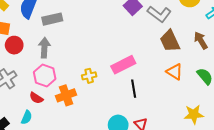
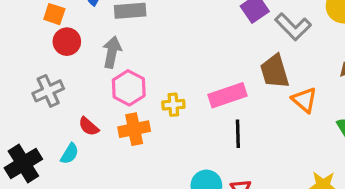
brown trapezoid: (170, 41) -> (275, 71), moved
orange triangle: (175, 72) -> (304, 100), moved
pink hexagon: (45, 76) -> (129, 88), moved

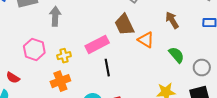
gray arrow: (112, 52) -> (55, 16), moved
orange cross: (134, 129) -> (60, 81), moved

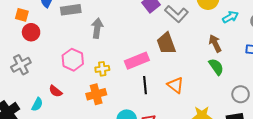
orange triangle: (146, 40) -> (175, 85), moved
green semicircle: (176, 55) -> (216, 67), moved
red semicircle: (13, 78) -> (55, 91), moved

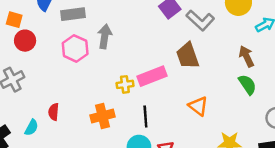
pink hexagon: (73, 60) -> (75, 48), moved
yellow cross: (102, 69) -> (125, 84), moved
black line: (145, 85) -> (145, 116), moved
red semicircle: (55, 91) -> (54, 112), turned 56

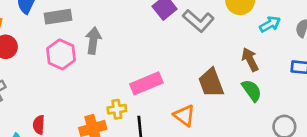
brown trapezoid: (188, 56) -> (211, 83), moved
yellow cross: (125, 84) -> (117, 109), moved
orange triangle: (198, 106) -> (184, 115), moved

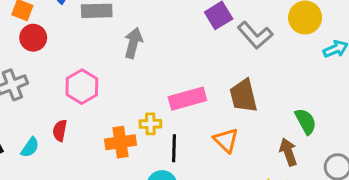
pink hexagon: (61, 54) -> (82, 87), moved
brown arrow: (250, 60) -> (288, 152), moved
brown trapezoid: (211, 83) -> (243, 96), moved

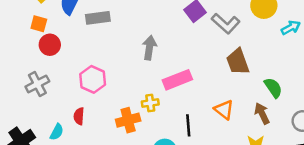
gray arrow: (133, 43) -> (149, 48), moved
brown trapezoid: (243, 96) -> (238, 62), moved
orange triangle: (226, 140) -> (224, 110), moved
black line: (174, 148) -> (188, 125), moved

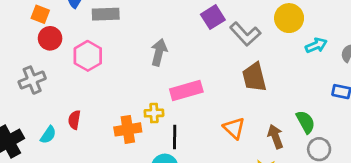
pink hexagon: (93, 79) -> (88, 56), moved
green semicircle: (273, 88) -> (306, 122), moved
black line: (188, 125) -> (175, 137), moved

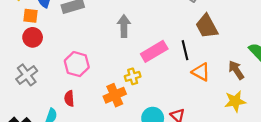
orange square: (40, 14) -> (31, 16), moved
pink hexagon: (88, 56) -> (77, 64), moved
black line: (175, 137) -> (185, 50), moved

